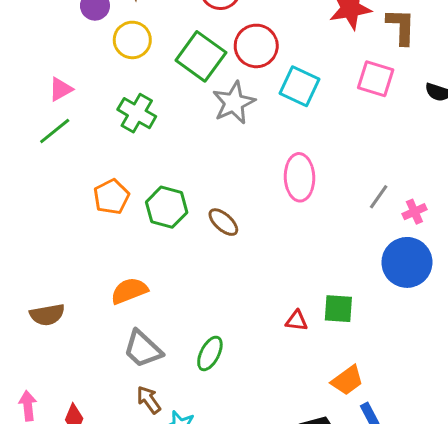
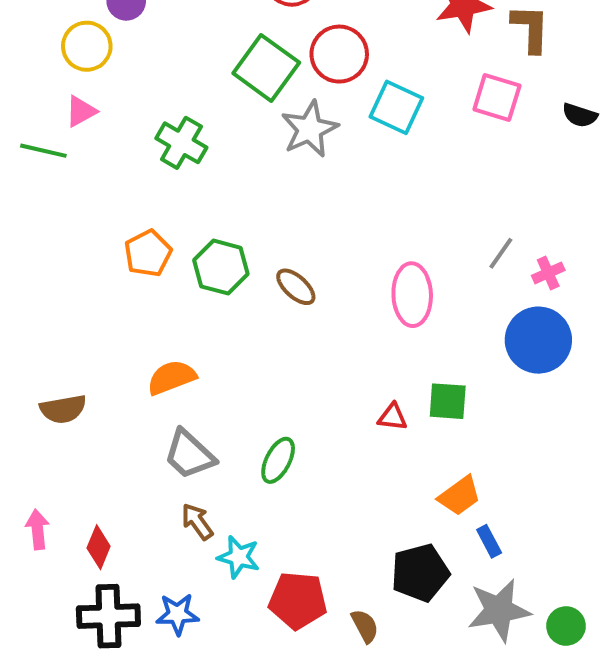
yellow circle: (132, 40) -> (87, 46), moved
green line: (55, 131) -> (43, 151), moved, turned 52
pink ellipse: (299, 177) -> (412, 295), moved

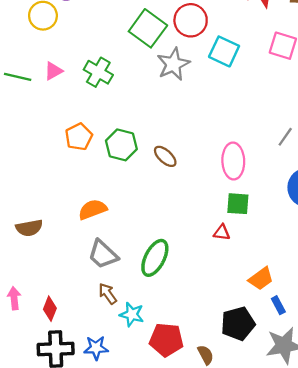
pink triangle: (81, 111) -> (53, 71), moved
green square: (448, 401) -> (238, 204), moved
green ellipse: (278, 460) -> (155, 258), size x1.4

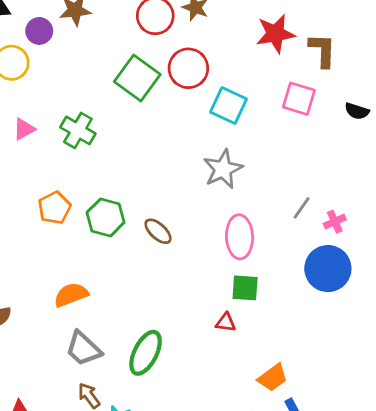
gray star: (173, 64) -> (223, 169), moved

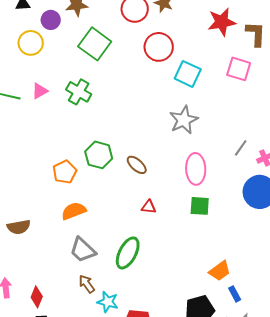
green square: (137, 78) -> (95, 44), moved
orange pentagon: (54, 208) -> (65, 172), moved
red triangle: (226, 322) -> (149, 207), moved

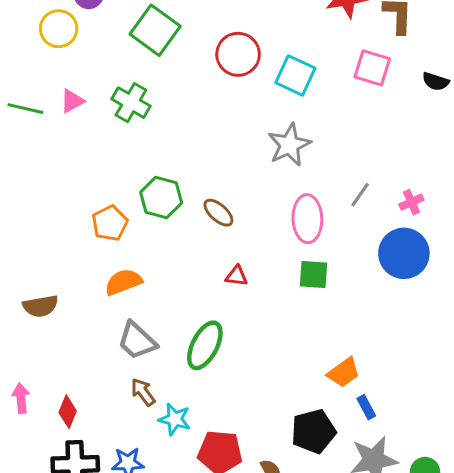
red circle: (159, 47) -> (238, 54), moved
gray line: (241, 148) -> (360, 195), moved

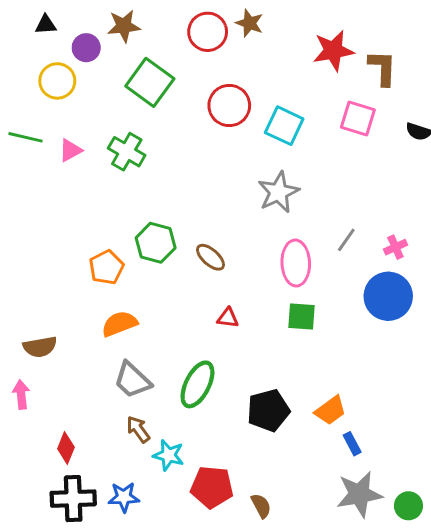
green line: (25, 109) -> (26, 137), moved
pink arrow: (21, 398) -> (21, 395), moved
black pentagon: (313, 431) -> (268, 410), moved

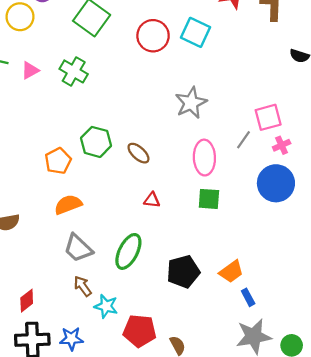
pink square: (358, 119) -> (268, 117), moved, turned -32
cyan square: (284, 126) -> (195, 32), moved
red diamond: (66, 448) -> (27, 301), turned 30

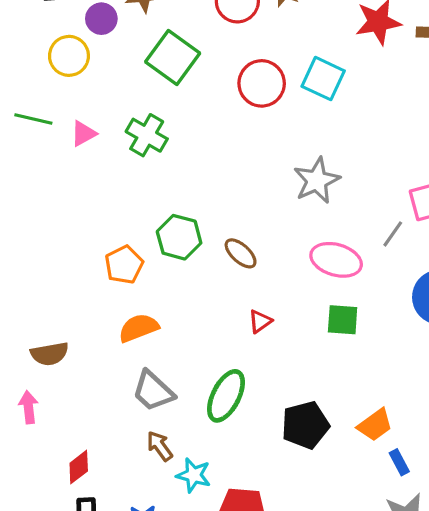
pink ellipse: (204, 158) -> (336, 260), turned -72
red triangle: (152, 200) -> (260, 321), turned -42

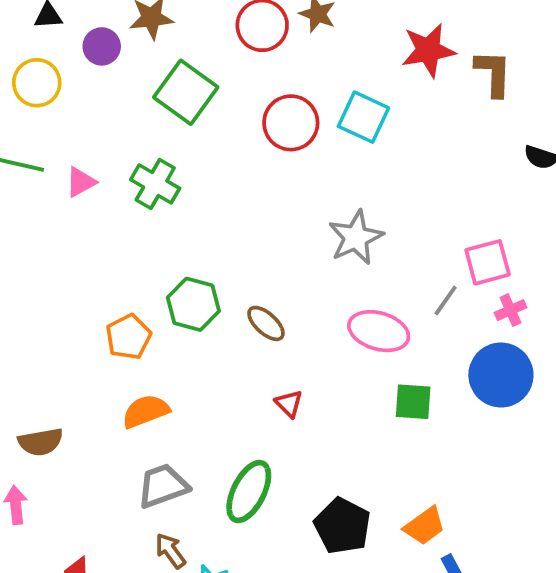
yellow circle: (69, 56) -> (37, 83), moved
green square: (343, 320) -> (413, 402), moved
red triangle: (260, 321) -> (289, 404), turned -40
gray trapezoid: (153, 391) -> (163, 486), turned 117
black pentagon: (305, 425) -> (342, 526), turned -30

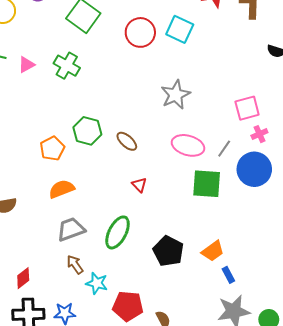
gray line: (446, 301) -> (224, 149), moved
green square: (413, 402) -> (207, 184), size x1.4

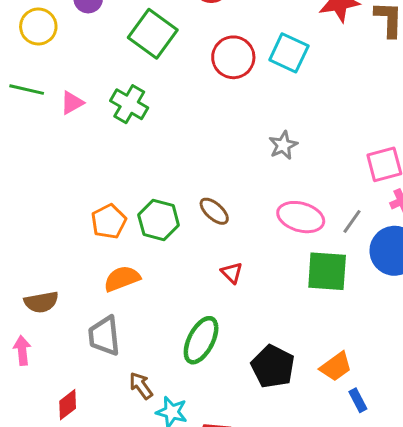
gray star: (176, 95) -> (283, 145), size x0.7
green hexagon: (87, 131) -> (159, 220), moved
gray trapezoid: (71, 229) -> (104, 336), moved, turned -76

